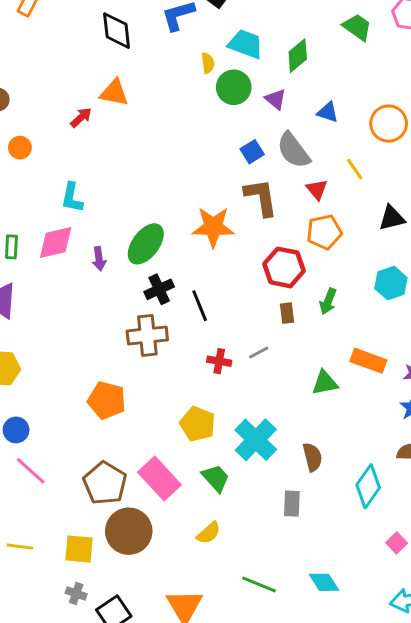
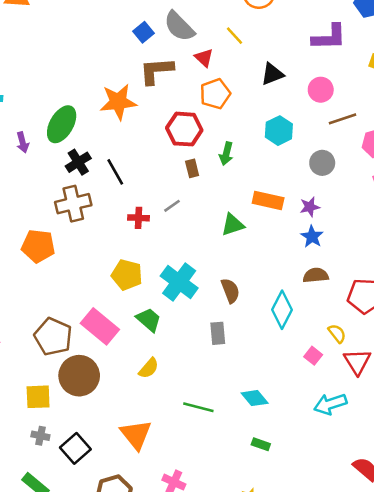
brown L-shape: (261, 197) -> (156, 71), turned -78
orange pentagon: (107, 400) -> (38, 246), moved

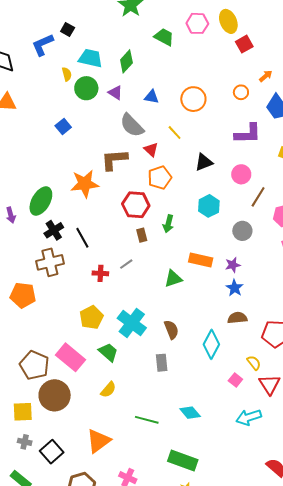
blue square: (143, 32) -> (63, 126), moved
brown line: (343, 119) -> (258, 197), turned -40
yellow pentagon: (127, 275) -> (91, 317), turned 30
orange triangle: (136, 435) -> (98, 441), turned 32
green rectangle: (261, 444) -> (183, 461), moved, size x2.0

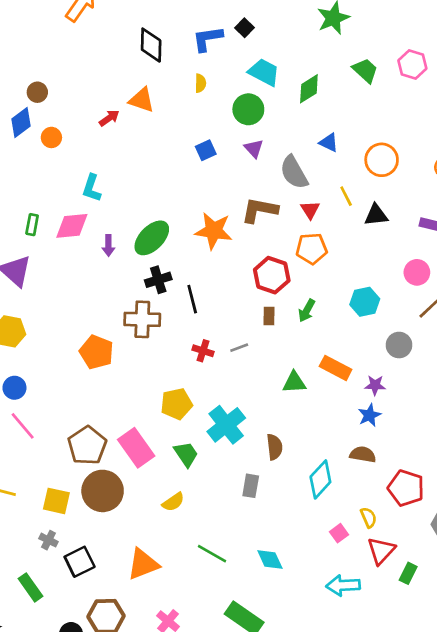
yellow semicircle: (67, 74) -> (200, 83), moved
purple triangle: (115, 93) -> (254, 148), moved
black triangle: (204, 162) -> (376, 215), moved

